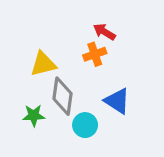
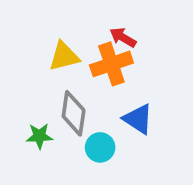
orange cross: (95, 54) -> (111, 64), size x1.5
yellow triangle: (43, 64) -> (64, 56), moved

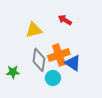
orange cross: (111, 64) -> (59, 55), moved
green star: (39, 136) -> (13, 72), moved

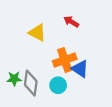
yellow triangle: (34, 30) -> (37, 33), turned 42
gray diamond: (39, 60) -> (31, 83), moved

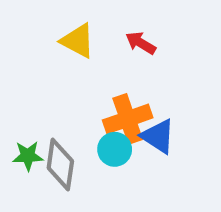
yellow triangle: (37, 33) -> (78, 41), moved
cyan circle: (58, 85) -> (115, 149), moved

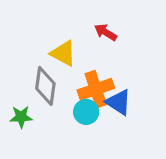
yellow triangle: (78, 41) -> (63, 53), moved
gray diamond: (60, 165) -> (45, 86), moved

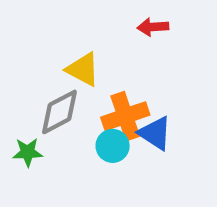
red arrow: (106, 32) -> (153, 27), moved, turned -35
gray diamond: (45, 86) -> (59, 112), turned 54

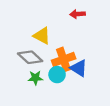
gray diamond: (59, 112) -> (30, 57), turned 70
green star: (28, 152) -> (35, 78), moved

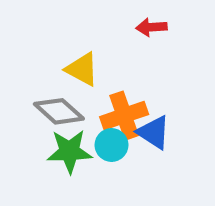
green star: (35, 78) -> (69, 151), size x1.5

